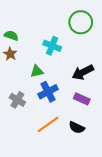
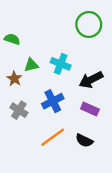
cyan cross: (52, 46) -> (61, 64), moved
brown star: (10, 54) -> (14, 79), moved
green triangle: (37, 71) -> (31, 65), moved

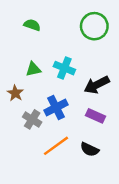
green semicircle: (12, 39) -> (32, 25), moved
brown star: (14, 79) -> (15, 93), moved
gray cross: (19, 110) -> (32, 119), moved

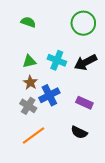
black arrow: (97, 85) -> (85, 62), moved
brown star: (15, 93) -> (30, 83), moved
orange line: (56, 146) -> (33, 136), moved

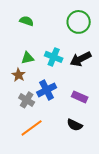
brown star: (30, 83) -> (19, 75), moved

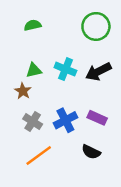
green semicircle: (27, 21) -> (33, 25), turned -32
blue cross: (47, 90) -> (65, 120), moved

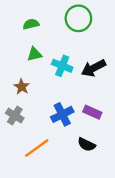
green circle: (96, 26) -> (78, 18), moved
green triangle: (34, 70) -> (34, 54), moved
gray cross: (33, 121) -> (15, 116), moved

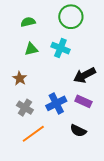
cyan cross: (62, 66) -> (60, 48), moved
black arrow: (93, 68) -> (84, 75), moved
gray cross: (15, 116) -> (25, 108), moved

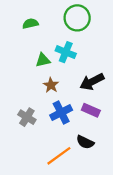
green triangle: (31, 49) -> (43, 60), moved
brown star: (20, 78) -> (51, 85), moved
orange line: (33, 134) -> (59, 156), moved

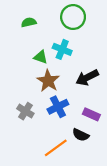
green triangle: (43, 60) -> (41, 57), turned 32
brown star: (51, 85) -> (48, 81), size x1.5
purple rectangle: (91, 110) -> (91, 114), moved

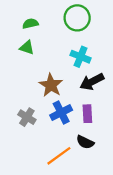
cyan cross: (62, 49) -> (81, 57), moved
green triangle: (41, 57) -> (27, 48), moved
purple rectangle: (91, 114) -> (87, 114), moved, turned 63

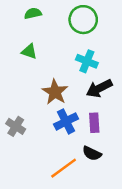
green semicircle: (30, 24) -> (33, 13), moved
gray cross: (27, 117) -> (16, 126), moved

